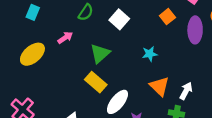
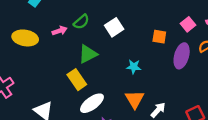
green semicircle: (86, 12) -> (81, 22), moved
orange square: (167, 17) -> (159, 37), turned 32
yellow ellipse: (32, 54) -> (25, 38), turned 35

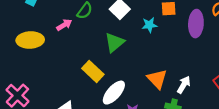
green triangle: (88, 54) -> (114, 42), moved
cyan star: (134, 67) -> (149, 25), moved

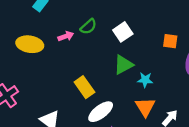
cyan star: (149, 25) -> (145, 80), moved
green triangle: (114, 42) -> (123, 65), moved

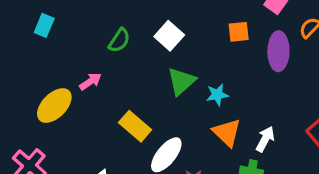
pink arrow: (66, 36) -> (90, 81), moved
yellow ellipse: (30, 44) -> (54, 106), moved, turned -40

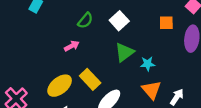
pink arrow: (90, 81) -> (72, 46), moved
yellow ellipse: (54, 106) -> (60, 86), moved

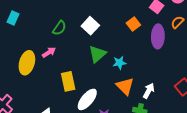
orange square: (166, 23) -> (133, 24), turned -32
yellow rectangle: (90, 79) -> (68, 81), turned 36
yellow ellipse: (60, 86) -> (27, 63), moved, turned -30

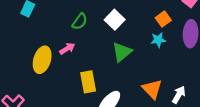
cyan star: (119, 63) -> (158, 40), moved

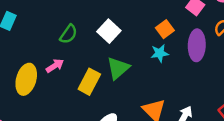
yellow rectangle: (88, 82) -> (89, 82), moved, turned 40

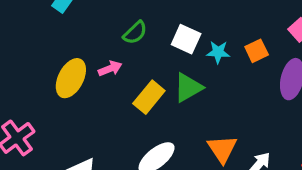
white square: (109, 31) -> (186, 39), turned -30
cyan star: (160, 53) -> (218, 52), moved

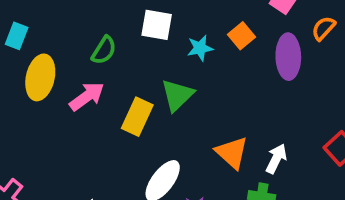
white square: (186, 39) -> (157, 25), moved
pink arrow: (110, 69) -> (87, 96), size x1.4
yellow ellipse: (71, 78) -> (40, 77), moved

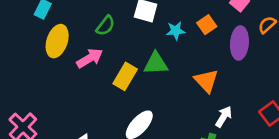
green triangle: (177, 95) -> (156, 63), turned 36
orange triangle: (232, 153) -> (206, 81), moved

